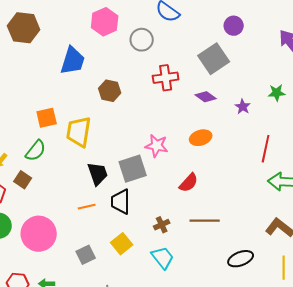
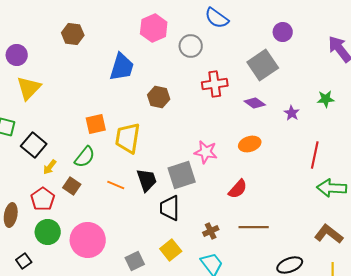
brown hexagon: (24, 28) -> (73, 34), size x0.7
orange line: (87, 207) -> (116, 185), moved, turned 36

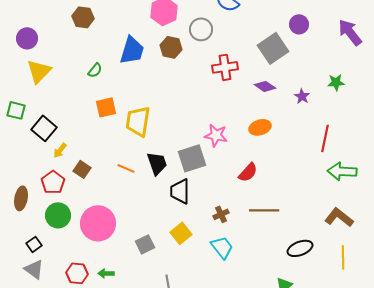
purple circle: (283, 32) -> (299, 24), moved
brown hexagon: (159, 97) -> (171, 47), moved
green semicircle: (85, 157) -> (95, 70), moved, size x0.7

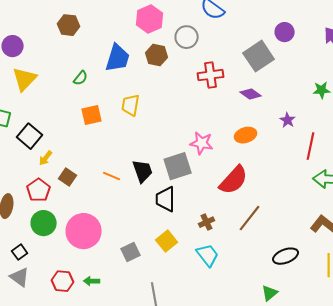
purple star: (302, 96) -> (288, 120), moved
yellow trapezoid: (138, 121) -> (131, 105), moved, size x0.7
red semicircle: (248, 172) -> (234, 180), size x1.5
brown line: (264, 210) -> (250, 218), turned -52

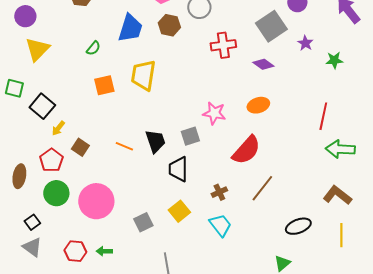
yellow trapezoid: (131, 105) -> (143, 75), size x1.4
purple star: (288, 120) -> (305, 43), moved
gray square: (178, 166) -> (190, 136), size x0.7

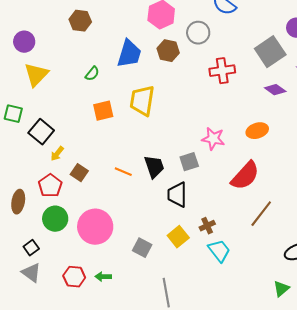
purple diamond: (263, 64) -> (275, 90), moved
brown cross: (219, 192) -> (207, 226), moved
gray square: (143, 222) -> (142, 248), turned -36

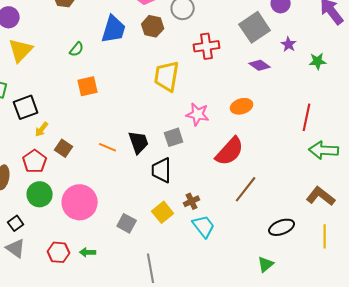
yellow trapezoid: (142, 101) -> (167, 76), moved
black square: (41, 132) -> (26, 107), turned 30

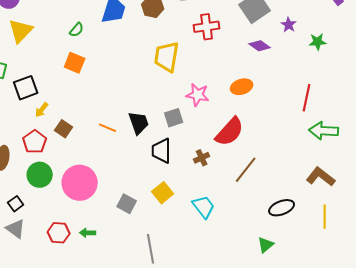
orange square: (88, 86) -> (75, 63), moved, turned 35
brown cross: (192, 201) -> (202, 158), moved

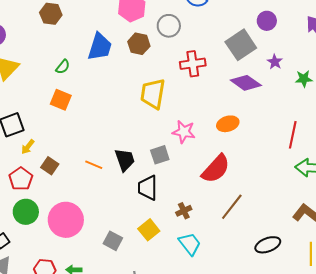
purple diamond: (260, 46) -> (246, 83), size x1.4
brown cross: (202, 158) -> (184, 211), moved

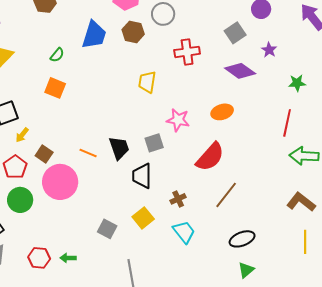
gray square: (241, 45) -> (235, 33), size x0.7
green star: (304, 79) -> (297, 83), moved
yellow trapezoid: (153, 94) -> (147, 82), size x0.7
pink circle: (66, 220) -> (60, 182), moved
black ellipse: (268, 245) -> (242, 239), moved

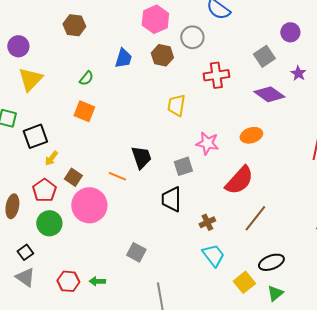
blue trapezoid: (94, 35) -> (123, 58), size x0.7
black trapezoid: (119, 148) -> (141, 157), moved
yellow square: (143, 218) -> (244, 282), moved

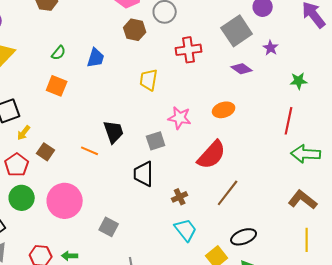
gray square: (264, 56) -> (237, 31), size x1.4
blue trapezoid: (123, 58) -> (96, 58), moved
purple diamond: (269, 94) -> (242, 69), size x0.7
pink circle: (89, 205) -> (65, 201), moved

